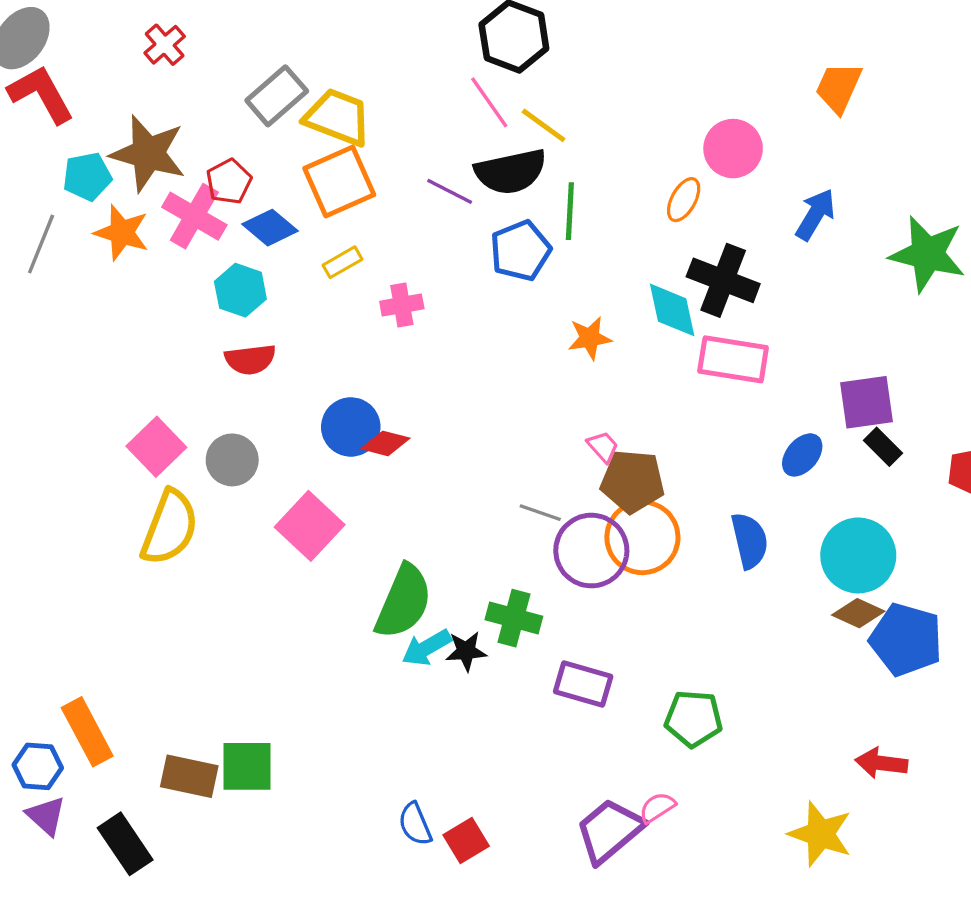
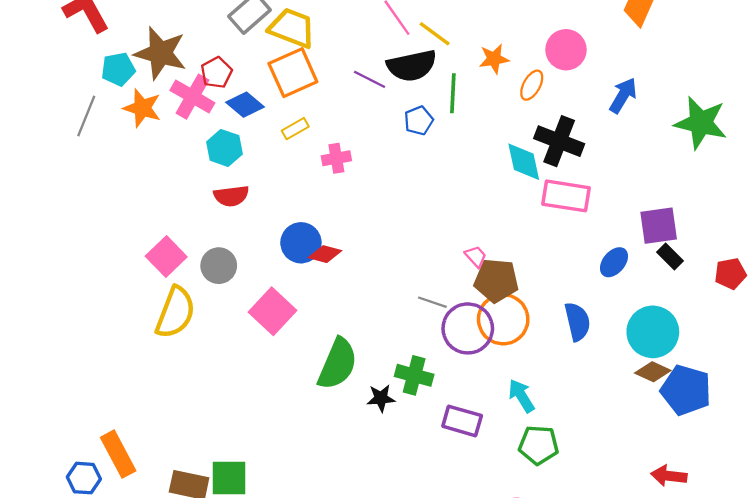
blue pentagon: (520, 251) -> (419, 121), size x0.7
orange star: (590, 338) -> (494, 59), moved
cyan arrow: (427, 648) -> (521, 396), moved, turned 88

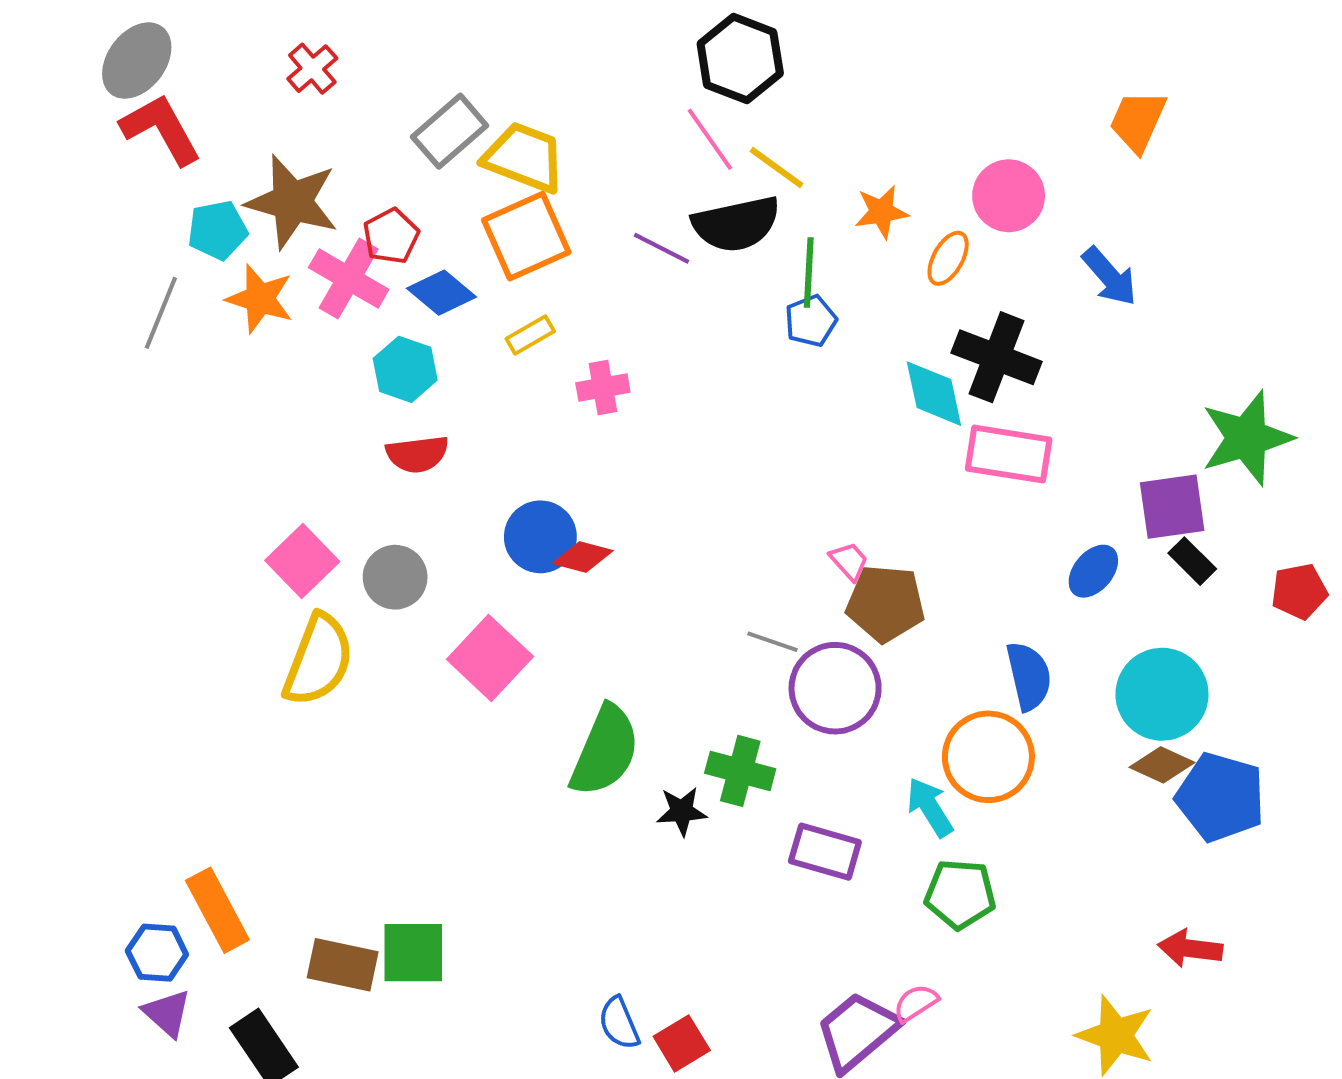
blue arrow: (623, 95) -> (1110, 276), turned 108
blue pentagon: (419, 121) -> (811, 321), moved
green star: (701, 123) -> (1247, 438), moved, turned -30
orange circle: (503, 319) -> (988, 757), moved

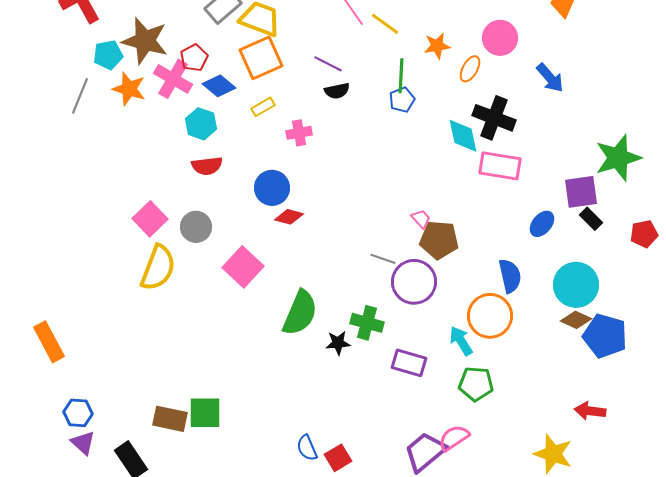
black semicircle: (736, 224) -> (337, 91), moved, size x0.6
blue circle: (540, 537) -> (272, 188), moved
orange rectangle: (217, 910) -> (49, 342), moved
pink semicircle: (916, 1003) -> (454, 438), size x1.4

